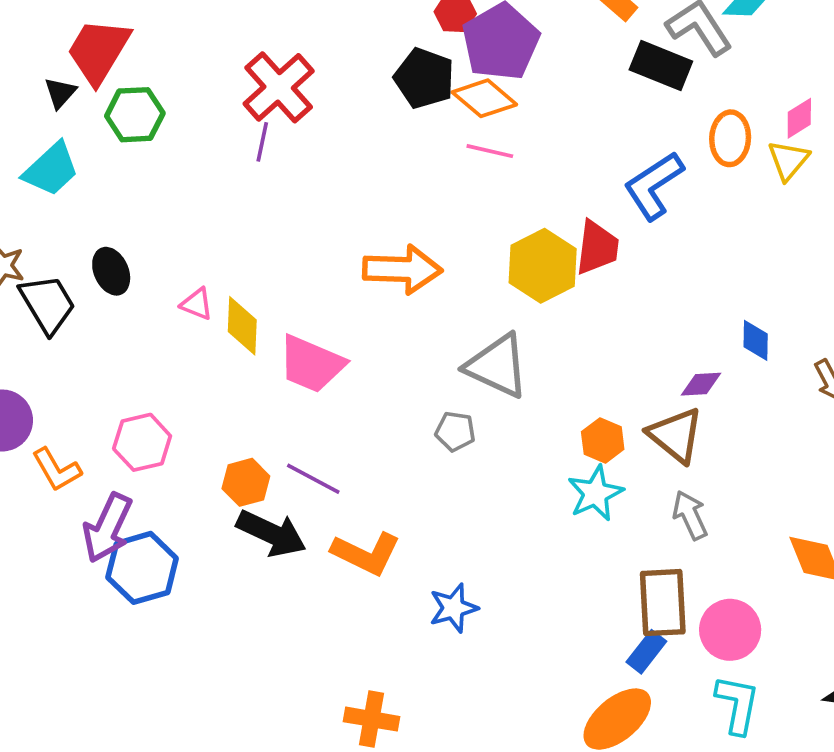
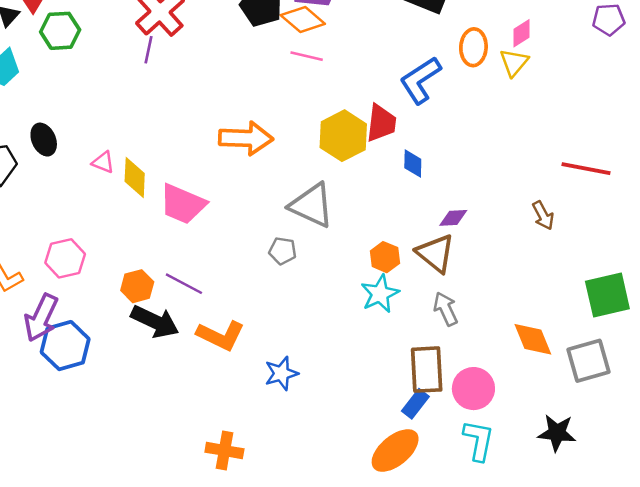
blue diamond: (756, 340) -> (413, 164), moved

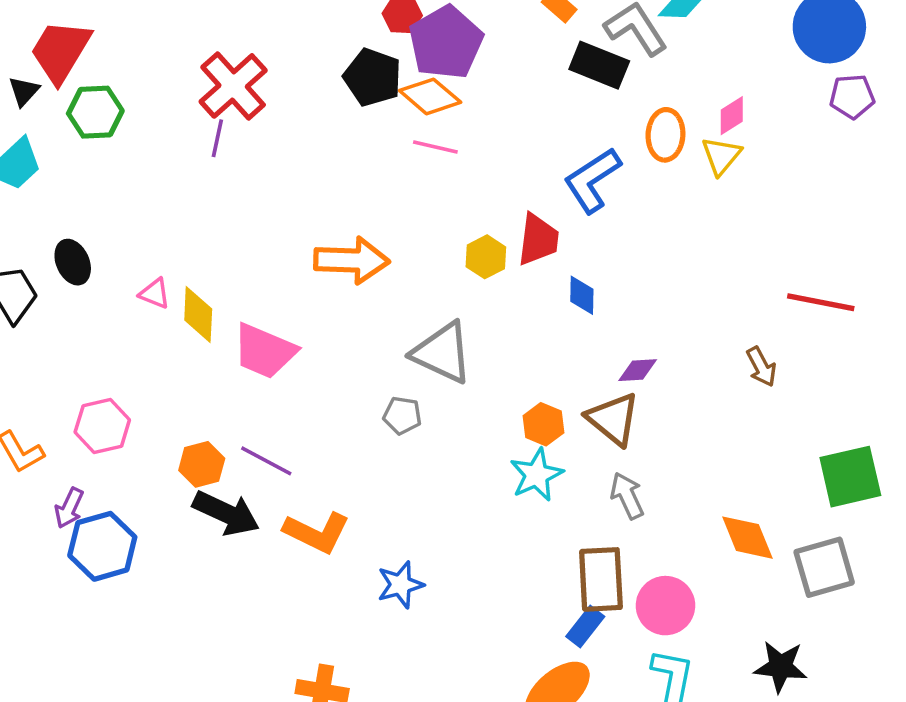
yellow hexagon: (343, 136) -> (486, 257), size x0.6
purple arrow: (41, 318) -> (69, 508), size x0.6

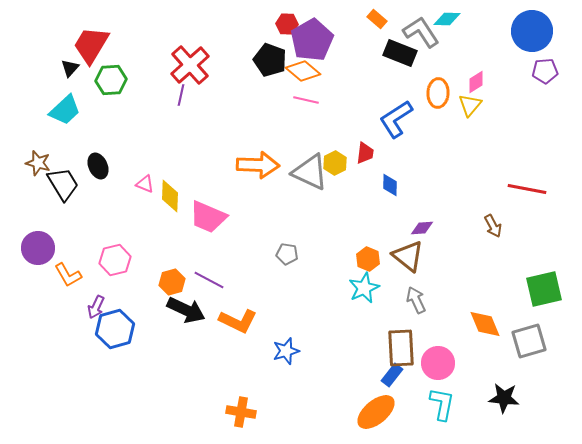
red trapezoid: (538, 239) -> (365, 153), size x0.7
gray triangle: (442, 353) -> (310, 172), moved

